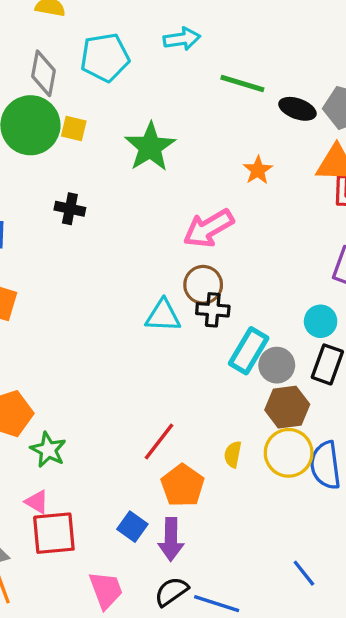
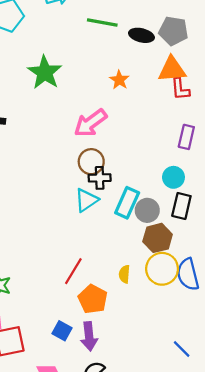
cyan triangle: (163, 316) -> (86, 200), moved, turned -30

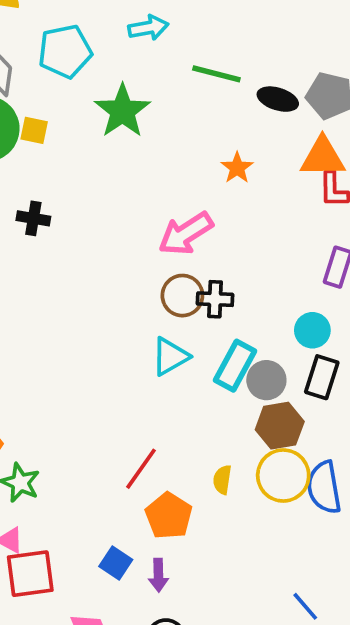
green star: (45, 72) -> (122, 111), moved
black cross: (100, 178) -> (215, 299), moved
purple arrow: (89, 336) -> (158, 575), size x0.7

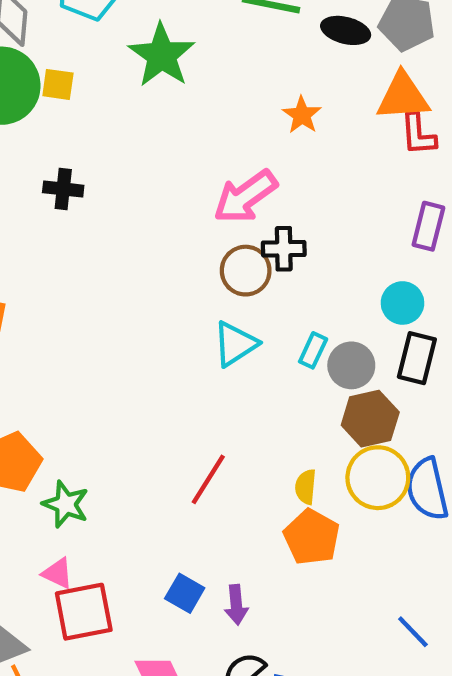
black cross: (215, 299) -> (284, 249), moved
cyan rectangle: (235, 366) -> (313, 350), size x0.6
orange pentagon: (169, 516) -> (312, 537), moved

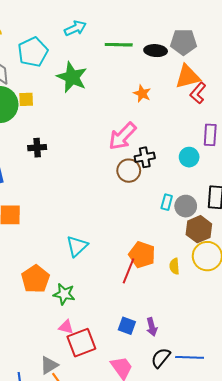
red L-shape: (418, 134) -> (198, 93), turned 55
cyan circle: (403, 303) -> (189, 157), moved
cyan triangle: (235, 344) -> (77, 246), moved
orange pentagon: (312, 537) -> (142, 255), moved

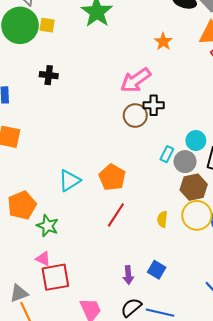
cyan circle: (189, 157) -> (196, 141), moved
orange pentagon: (142, 255) -> (112, 177), moved
blue square: (127, 326) -> (157, 270), moved

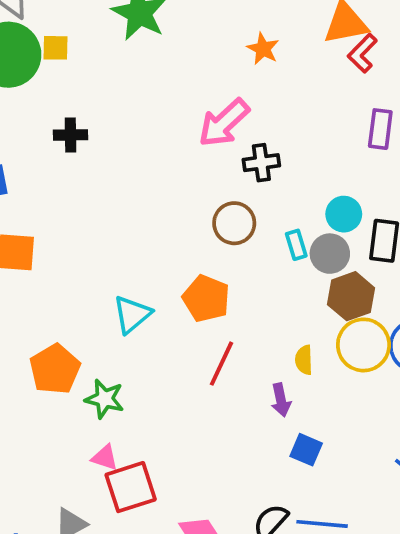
brown circle: (135, 116) -> (234, 223), moved
cyan rectangle: (167, 154) -> (296, 245), turned -35
purple arrow: (128, 275) -> (281, 400), moved

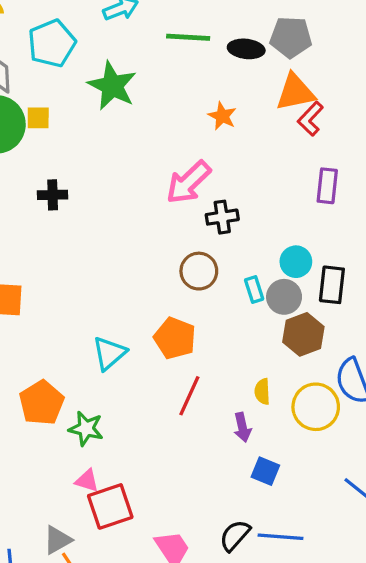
yellow circle: (363, 345) -> (316, 407), moved

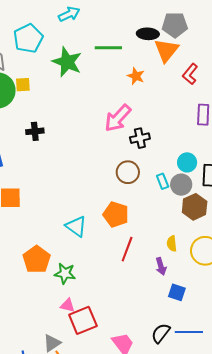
green line: (188, 37) -> (108, 48), moved
orange triangle: (295, 92) -> (166, 50), moved, turned -36
cyan triangle: (109, 353) -> (76, 226), turned -40

